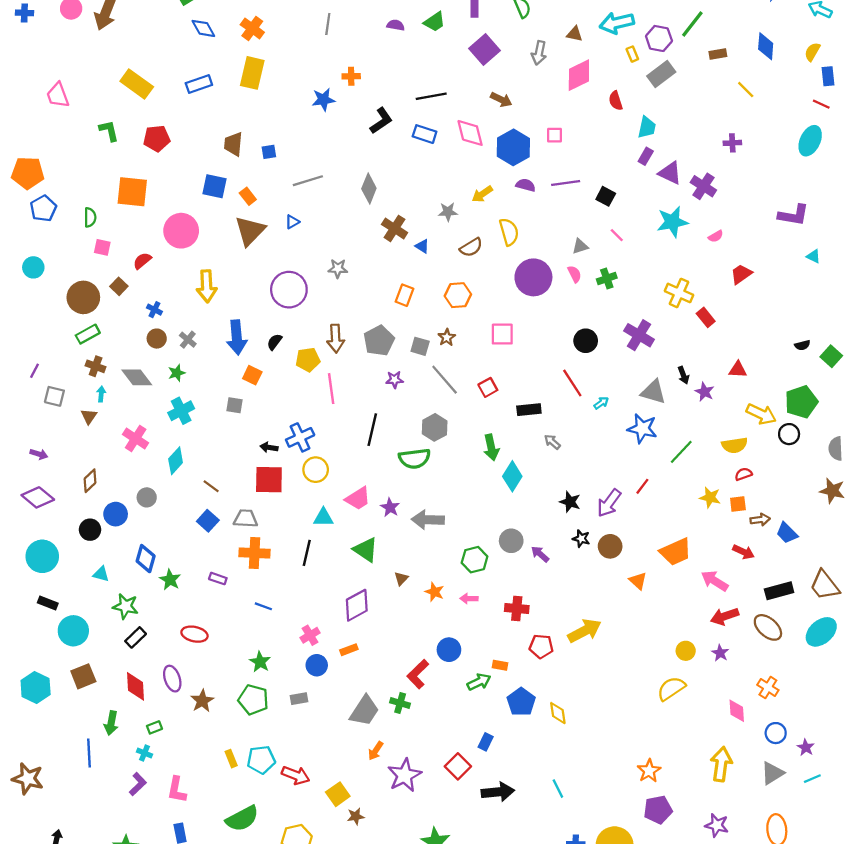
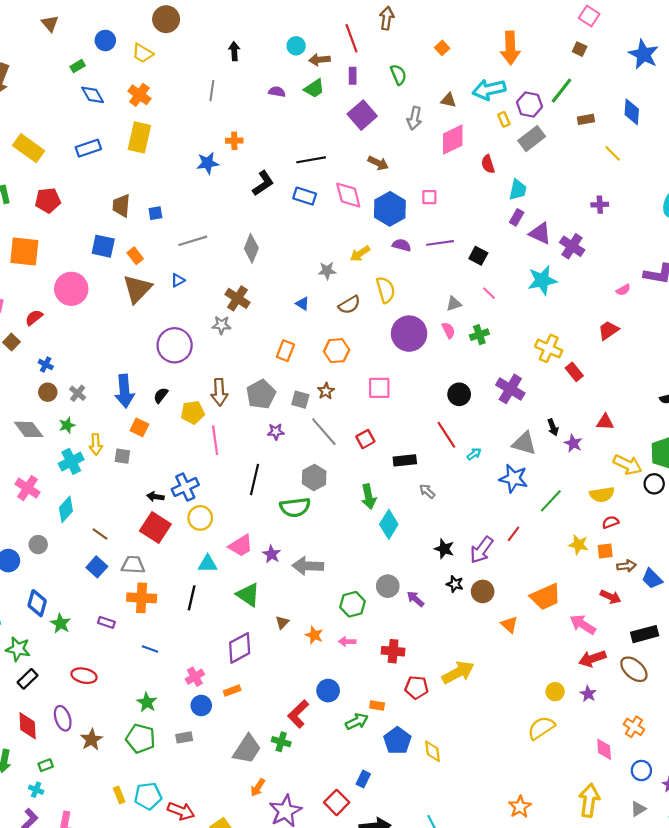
brown cross: (395, 228) -> (237, 298), moved
pink semicircle: (716, 236) -> (623, 290), moved
yellow arrow: (207, 286) -> (96, 444), moved, size x0.7
red square: (269, 480) -> (155, 528), turned 32
gray triangle: (772, 773) -> (638, 809), size x0.7

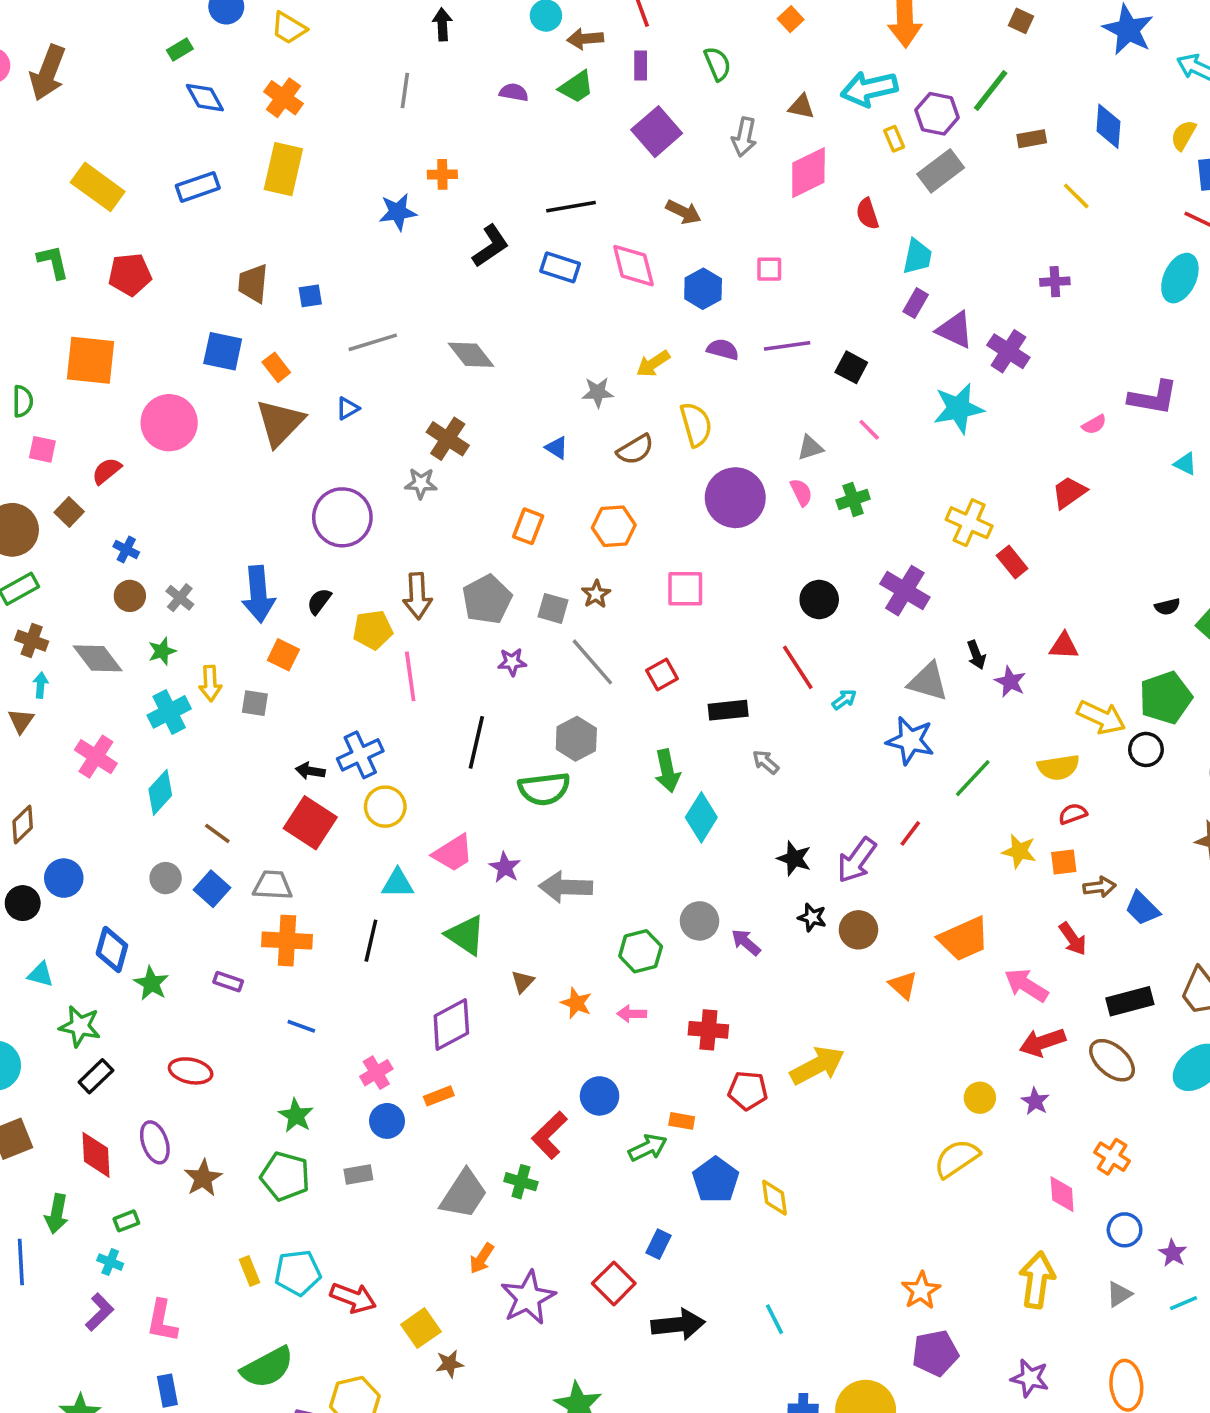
blue hexagon: (390, 209) -> (703, 289), size x0.7
gray diamond: (251, 248) -> (471, 355), turned -60
gray circle: (38, 545) -> (166, 878), moved
red arrow: (610, 597) -> (1073, 939), turned 30

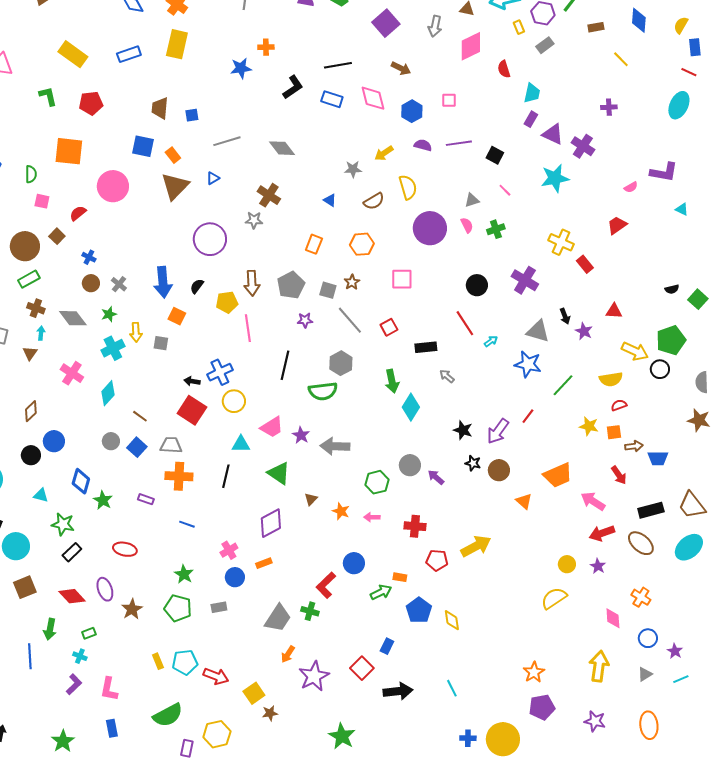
gray rectangle: (941, 171) -> (545, 45), size x0.7
blue trapezoid: (1142, 908) -> (658, 458), turned -45
red diamond: (96, 1155) -> (72, 596), turned -40

